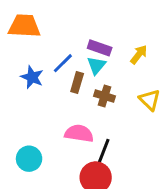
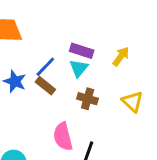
brown rectangle: (77, 82) -> (45, 86), moved, turned -66
pink semicircle: (79, 133) -> (63, 137), turned -112

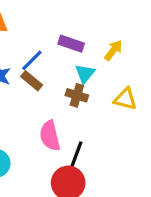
cyan triangle: (79, 68) -> (85, 74), moved
yellow triangle: (133, 102) -> (125, 99), turned -30

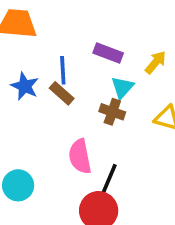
blue line: (32, 60) -> (63, 70), turned -50

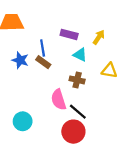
cyan triangle: (122, 87) -> (80, 55), turned -40
brown cross: (112, 112) -> (77, 80), moved
black line: (109, 179) -> (78, 112), turned -66

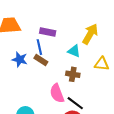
purple rectangle: (69, 34) -> (48, 32), moved
yellow arrow: (99, 37) -> (90, 34), size x1.5

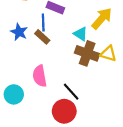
brown cross: (73, 74) -> (87, 53), moved, size x1.5
pink semicircle: (57, 93) -> (40, 76), moved

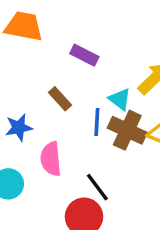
blue line: (43, 22) -> (97, 122), moved
blue star: (19, 32) -> (19, 127), moved, turned 30

